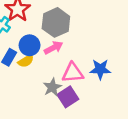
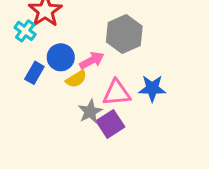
gray hexagon: (56, 22) -> (124, 34), moved
yellow semicircle: (26, 61) -> (76, 79), moved

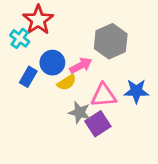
gray star: (90, 112) -> (79, 112), turned -30

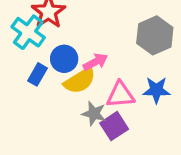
cyan cross: (20, 38) -> (28, 32), size x1.5
gray hexagon: (111, 41) -> (155, 35), moved
yellow semicircle: (67, 83) -> (80, 81), size x1.5

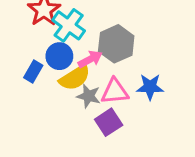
cyan cross: (28, 32) -> (69, 25), moved
gray hexagon: (155, 35) -> (116, 44), moved
gray star: (94, 114) -> (89, 96), moved

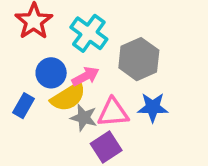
cyan cross: (69, 25) -> (89, 33), moved
gray hexagon: (116, 44) -> (139, 59), moved
blue rectangle: (33, 71) -> (23, 106), moved

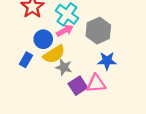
pink arrow: (85, 76) -> (65, 31), moved
pink triangle: (113, 112) -> (96, 83), moved

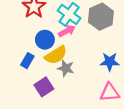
gray hexagon: (98, 31) -> (101, 17), moved
pink triangle: (96, 83) -> (110, 92), moved
purple square: (78, 86) -> (44, 87), moved

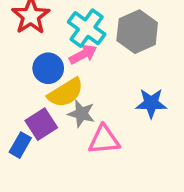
blue rectangle: (27, 61) -> (20, 145), moved
purple square: (44, 87) -> (41, 124), moved
pink triangle: (110, 92) -> (104, 140), moved

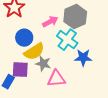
cyan cross: (87, 28) -> (67, 40), moved
pink arrow: (83, 54) -> (50, 22), moved
purple square: (41, 124) -> (20, 70), turned 36

